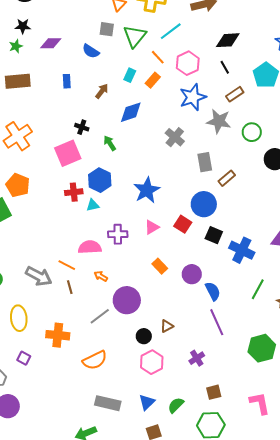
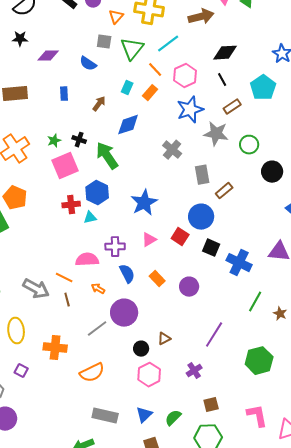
green star: (16, 46) -> (54, 141), moved
green arrow: (110, 143) -> (107, 156), size x1.8
blue semicircle: (213, 291) -> (127, 274), moved
purple line: (217, 322) -> (214, 335), turned 56

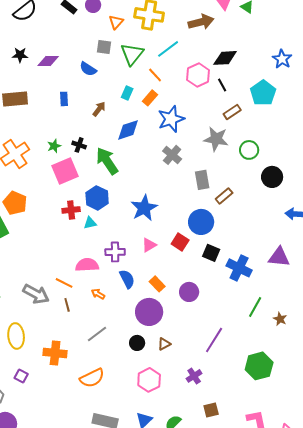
black star: (20, 39) -> (20, 55), moved
pink hexagon: (185, 76) -> (198, 75), moved
blue star: (190, 110) -> (171, 119), moved
purple circle: (124, 313) -> (149, 312), moved
black circle: (141, 349) -> (137, 343), moved

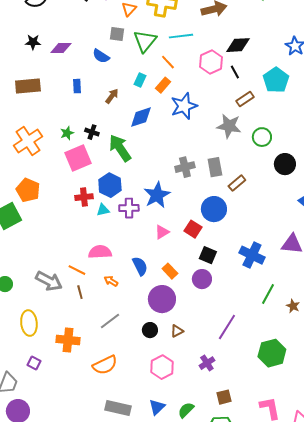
cyan line: (168, 49) -> (181, 36), turned 30
gray cross: (172, 155) -> (185, 167), moved, turned 36
purple cross: (115, 252) -> (129, 208), moved
black square: (211, 253) -> (208, 255), moved

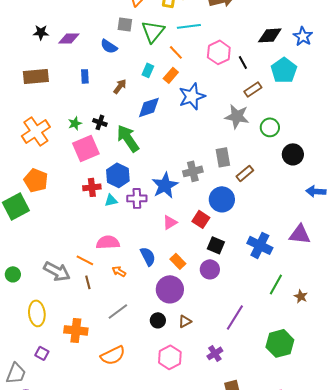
black diamond: (238, 45) -> (270, 35), moved
gray cross: (185, 167) -> (193, 171), moved

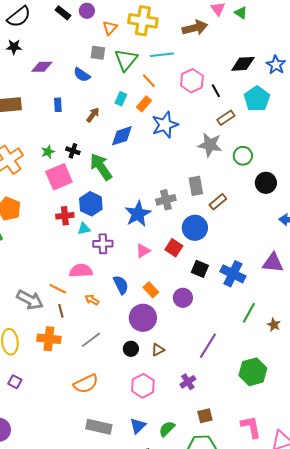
black star: (41, 32) -> (14, 47), moved
purple cross: (137, 198) -> (103, 244), moved
black square: (216, 245) -> (200, 269), moved
orange cross: (76, 330) -> (49, 339), moved

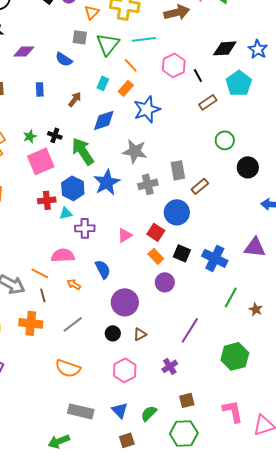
gray star: (210, 145) -> (135, 151), moved
blue star: (138, 214) -> (107, 182), moved
orange rectangle: (151, 290) -> (156, 256), moved
orange semicircle: (86, 384) -> (68, 368), turned 45
blue triangle: (138, 426) -> (120, 410), turned -30

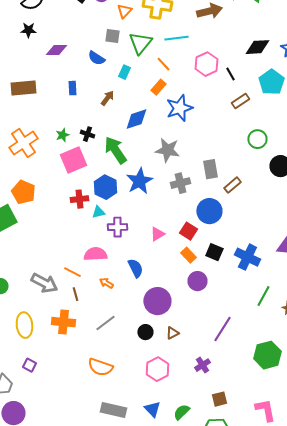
cyan rectangle: (103, 83) -> (124, 72), moved

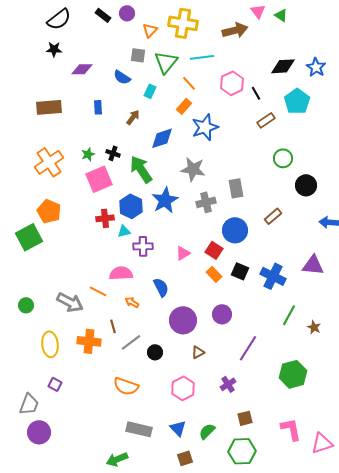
brown rectangle: (232, 185) -> (273, 216), moved
purple circle: (197, 281) -> (222, 314), moved
brown line: (75, 294) -> (113, 326), moved
black circle: (145, 332) -> (155, 352), moved

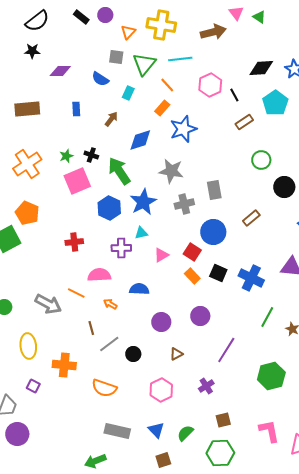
red cross: (105, 218) -> (74, 242), moved
cyan triangle: (124, 231) -> (141, 233), moved
blue semicircle: (161, 287) -> (139, 289), turned -60
purple circle: (183, 320) -> (161, 322), size x0.7
orange cross: (89, 341) -> (64, 365), moved

